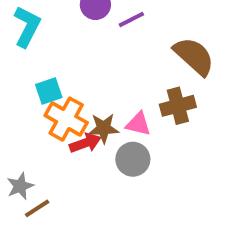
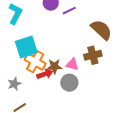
cyan square: (49, 91) -> (26, 47), size x1.6
gray star: (20, 186) -> (14, 84), moved

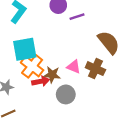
brown cross: (93, 55) -> (95, 69), turned 30
pink triangle: (72, 64) -> (74, 67), moved

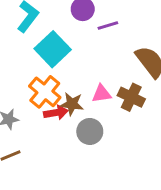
cyan square: (25, 49) -> (53, 49), moved, turned -35
pink triangle: (74, 67) -> (102, 94), turned -32

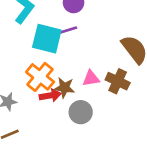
purple line: (108, 25) -> (68, 30), moved
cyan square: (53, 49) -> (47, 39), turned -32

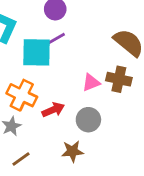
orange cross: (40, 77) -> (22, 95), moved
brown star: (64, 88) -> (72, 151), moved

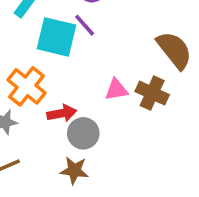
purple line: (56, 39) -> (85, 25), turned 66
gray circle: (88, 120) -> (83, 133), moved

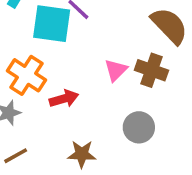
pink triangle: (116, 90) -> (116, 70), turned -30
gray circle: (83, 133) -> (139, 127), moved

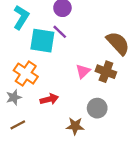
red arrow: (64, 99) -> (49, 99), moved
brown star: (82, 154) -> (75, 126), moved

